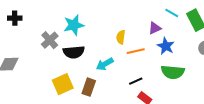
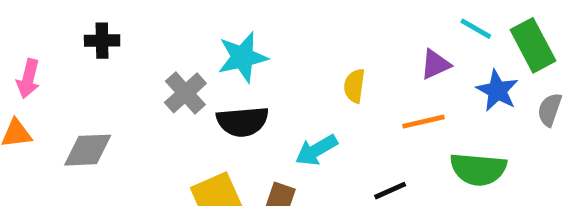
blue star: (166, 46) -> (497, 91), moved
orange line: (136, 51) -> (423, 122), moved

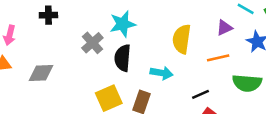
yellow semicircle: (354, 86) -> (182, 39), size x1.6
black semicircle: (243, 122) -> (123, 58), turned 100
cyan arrow: (316, 150) -> (162, 73), turned -140

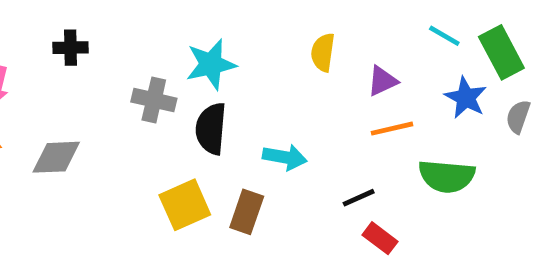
purple triangle: (224, 28) -> (382, 81), moved
yellow semicircle: (182, 39) -> (323, 52), moved, size x0.7
gray cross: (92, 43) -> (154, 100), turned -35

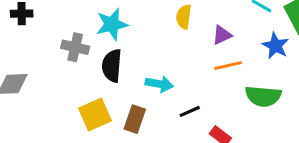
black line: (359, 198) -> (190, 111), moved

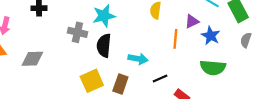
purple triangle: (222, 35) -> (192, 21), moved
blue star: (275, 46) -> (211, 36), moved
orange line: (228, 66) -> (175, 39), moved, turned -72

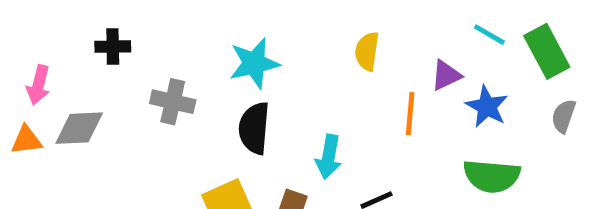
gray cross: (77, 32) -> (173, 102), moved
gray diamond: (32, 59) -> (79, 128), moved
cyan arrow: (138, 59) -> (329, 157), turned 90

